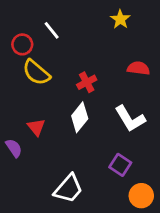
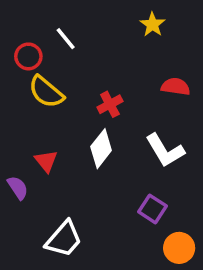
white trapezoid: (68, 189) -> (64, 239), moved

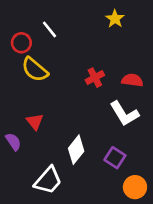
red semicircle: (176, 87) -> (132, 80), moved
red cross: (110, 104) -> (95, 78), moved
white diamond: (101, 149) -> (76, 150), moved

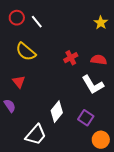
yellow star: (115, 19) -> (101, 23), moved
red circle: (21, 43) -> (17, 18), moved
red triangle: (35, 122) -> (19, 82), moved

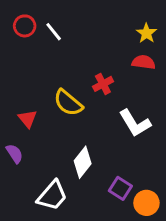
yellow semicircle: (26, 52) -> (68, 103), moved
red semicircle: (99, 60) -> (144, 62), moved
purple square: (86, 118) -> (120, 188), moved

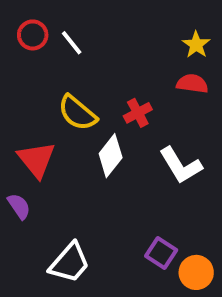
yellow semicircle: (68, 103) -> (77, 113), moved
red triangle: (28, 119) -> (37, 160), size x1.5
white diamond: (83, 162) -> (111, 156), moved

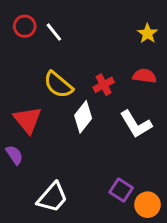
red semicircle: (192, 84) -> (145, 76), moved

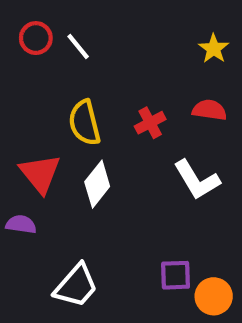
yellow semicircle: (58, 85) -> (85, 123), turned 36
white diamond: (83, 117) -> (97, 184), moved
purple semicircle: (14, 155) -> (21, 224), turned -48
purple square: (121, 190) -> (176, 275), turned -35

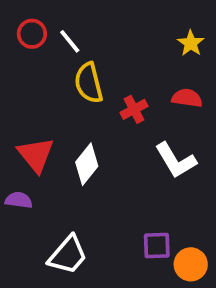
yellow semicircle: (85, 123) -> (89, 83), moved

